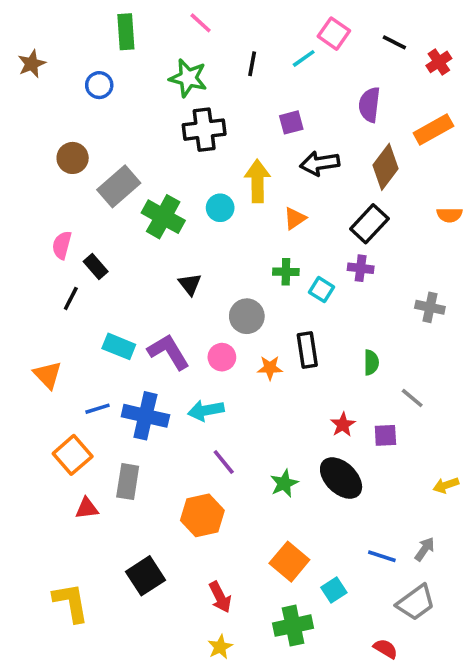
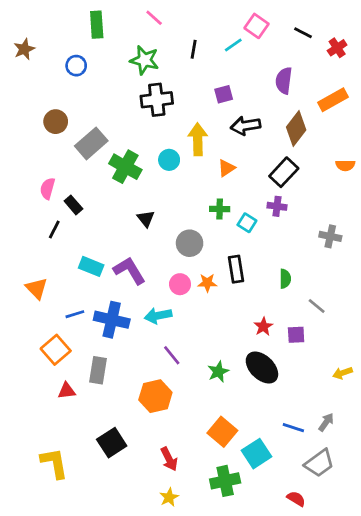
pink circle: (222, 357) -> (180, 284), moved
cyan square: (334, 590) -> (257, 454), size x1.5

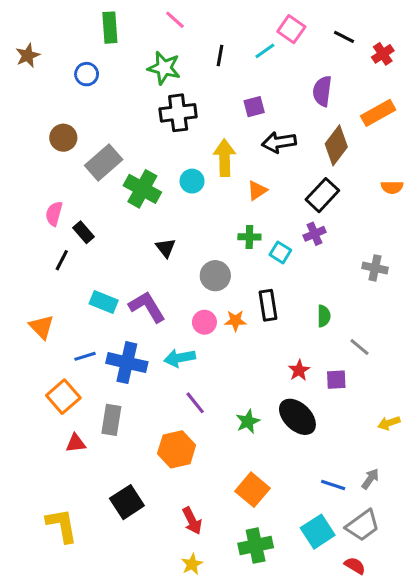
purple cross: (277, 206) -> (315, 234), turned -30
cyan square: (257, 454) -> (318, 532), moved
red semicircle: (296, 499) -> (355, 566), moved

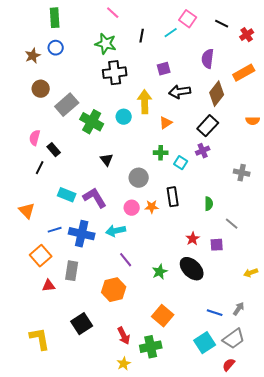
green rectangle: (110, 28) -> (55, 18), moved
brown star: (28, 55) -> (33, 56), moved
green cross: (256, 546) -> (151, 347), moved
red semicircle: (355, 566) -> (229, 365), turned -80

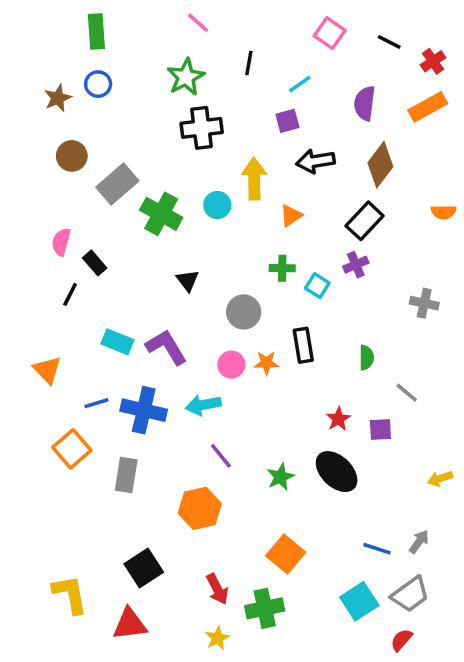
cyan line: (171, 33) -> (300, 84), moved
green star: (106, 44) -> (186, 77), turned 30
orange rectangle: (244, 73) -> (428, 107), moved
red triangle: (49, 286) -> (130, 624), moved, size x1.5

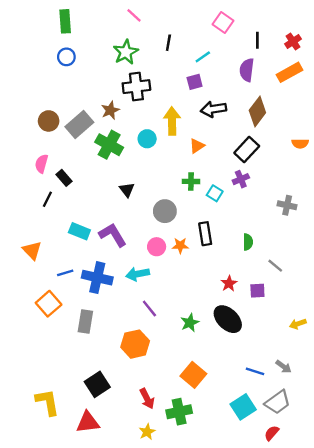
black line: (389, 42) -> (257, 40), moved, turned 63
brown star: (58, 98) -> (110, 110), moved
brown circle: (72, 156) -> (49, 121), moved
gray arrow: (419, 542) -> (284, 367), turned 91

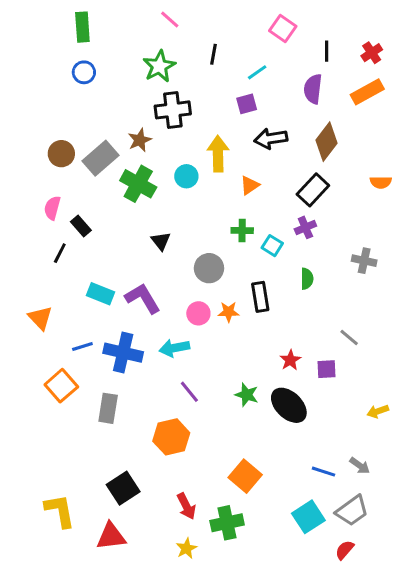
green semicircle: (248, 242) -> (307, 279), moved
green star: (190, 323) -> (247, 395), moved, turned -30

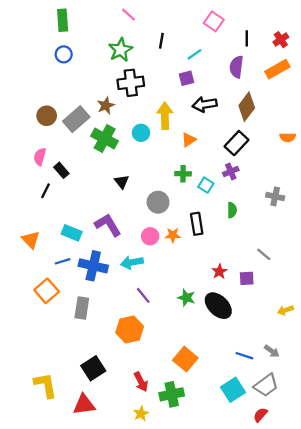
cyan rectangle: (101, 294) -> (72, 233), moved

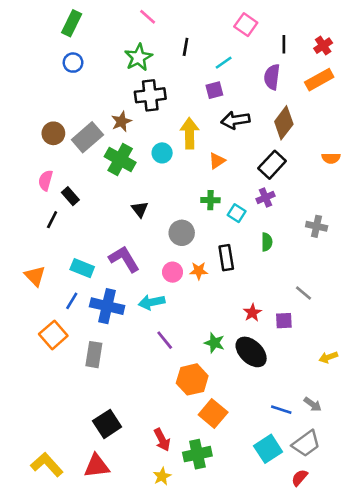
green rectangle: (63, 20) -> (72, 23), turned 30
blue line: (63, 261) -> (72, 301), turned -42
orange hexagon: (130, 330) -> (192, 379), moved
yellow L-shape: (45, 385) -> (47, 465), moved, turned -32

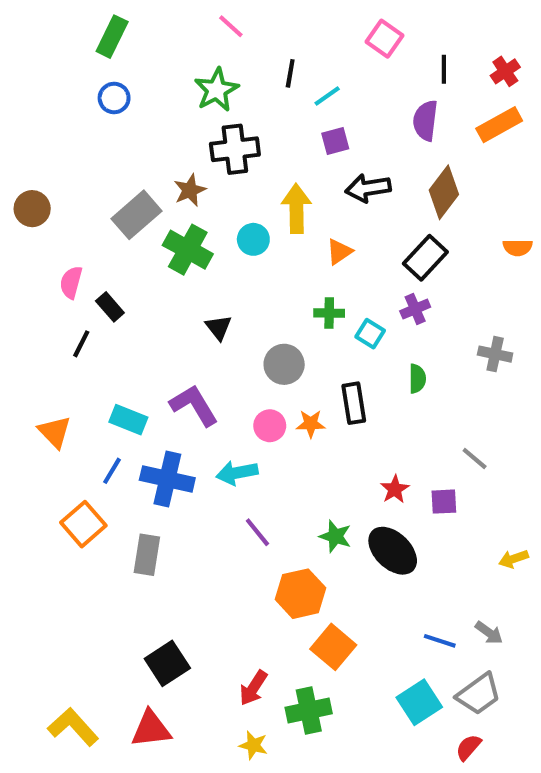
cyan line: (224, 63) -> (327, 96), moved
brown circle: (53, 133) -> (32, 209), moved
red arrow: (162, 440) -> (253, 688), turned 60
yellow star: (162, 476) -> (253, 745), turned -30

